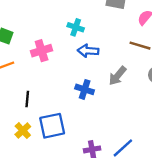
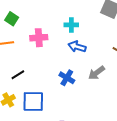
cyan cross: (76, 27) -> (71, 25), turned -32
black line: (27, 99) -> (18, 75), turned 40

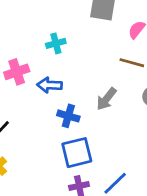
blue arrow: (77, 47) -> (50, 85), moved
blue square: (33, 101) -> (77, 153), moved

